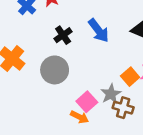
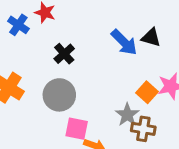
blue arrow: (99, 31) -> (124, 42), moved
pink square: (87, 102) -> (77, 129), moved, turned -30

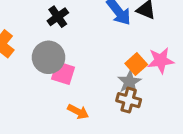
gray star: (127, 115) -> (129, 82), moved
pink square: (77, 129) -> (63, 73), moved

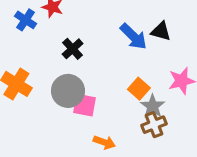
orange square: (136, 64) -> (139, 89), moved
brown cross: (129, 100) -> (154, 125), turned -30

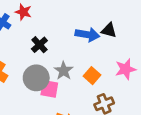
blue arrow: (133, 37) -> (87, 35), turned -35
gray star: (153, 106) -> (64, 71), moved

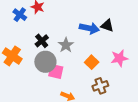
black cross: (39, 45) -> (42, 41), moved
gray star: (64, 71) -> (66, 45), moved

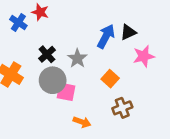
black triangle: (107, 26) -> (128, 32), turned -40
blue arrow: (89, 28) -> (106, 36), turned -72
pink star: (119, 58) -> (144, 56), moved

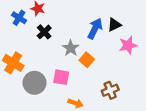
black cross: (47, 54) -> (44, 32), moved
orange square: (110, 79) -> (87, 60), moved
gray circle: (53, 80) -> (34, 83), moved

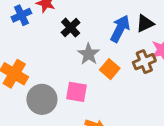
blue cross: (19, 18) -> (21, 15), turned 32
black cross: (44, 32) -> (71, 28), moved
brown cross: (110, 90) -> (144, 62), moved

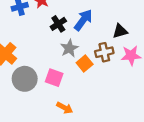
blue arrow: (120, 29) -> (83, 20), moved
brown cross: (144, 62) -> (104, 52), moved

